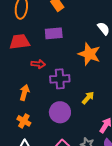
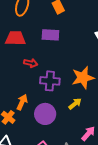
orange star: (89, 54) -> (83, 78), moved, turned 30
orange arrow: (24, 93) -> (22, 102), moved

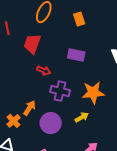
purple rectangle: (50, 35) -> (76, 55), moved
red trapezoid: (15, 38) -> (32, 44), turned -80

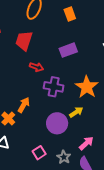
purple rectangle: (76, 55) -> (68, 50), turned -30
orange star: (93, 93) -> (87, 87), turned -30
purple circle: (51, 123) -> (57, 123), moved

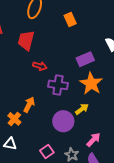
orange rectangle: (70, 14) -> (70, 19), moved
purple rectangle: (68, 50) -> (85, 59), moved

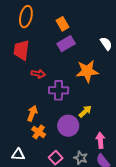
purple rectangle: (85, 59) -> (66, 44), moved
orange star: (91, 84) -> (87, 71), moved, turned -30
orange cross: (14, 119) -> (39, 132), moved
pink arrow: (93, 140) -> (100, 140), turned -42

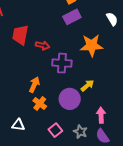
red trapezoid: (21, 50) -> (20, 35), moved

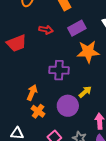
purple rectangle: (72, 17) -> (77, 28), moved
red trapezoid: (20, 35) -> (17, 43), turned -120
red arrow: (43, 45) -> (46, 30), moved

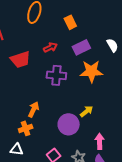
red arrow: (46, 30) -> (50, 47), turned -40
purple cross: (59, 70) -> (56, 75), moved
orange cross: (38, 111) -> (26, 128), moved, turned 32

